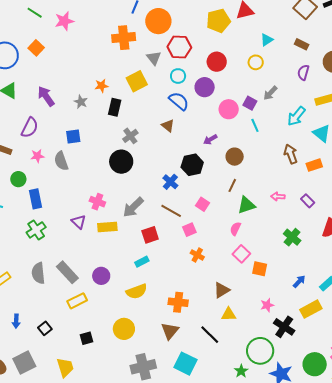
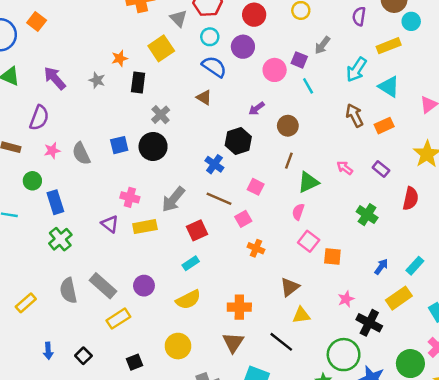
blue square: (73, 136) -> (119, 145), moved
pink arrow: (278, 196) -> (345, 168), turned 40

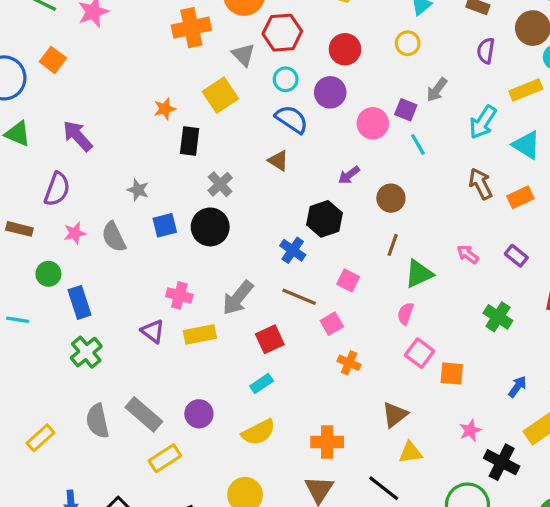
gray star: (97, 80) -> (138, 190), moved

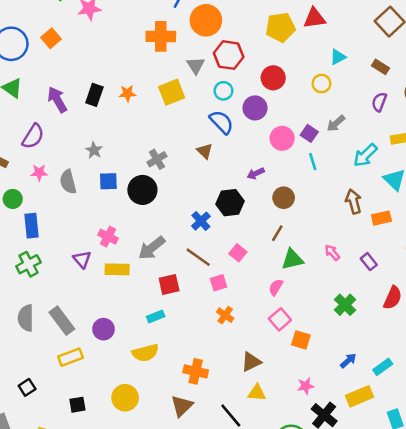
black rectangle: (190, 141) -> (94, 95), moved

